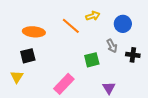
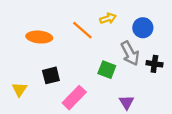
gray arrow: (112, 46) -> (130, 53), size x1.5
black square: (28, 56) -> (51, 75), moved
green square: (92, 60) -> (107, 70), turned 35

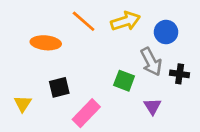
yellow arrow: (108, 18) -> (125, 21), size x1.5
orange line: (82, 30) -> (84, 21), moved
purple triangle: (127, 102) -> (152, 106), moved

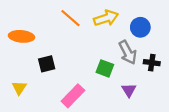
orange ellipse: (46, 43) -> (21, 36), moved
black square: (59, 87) -> (47, 64), moved

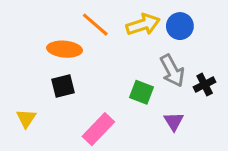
blue circle: (140, 27) -> (180, 26), moved
orange ellipse: (21, 36) -> (65, 49), moved
black cross: (152, 63) -> (205, 84), turned -35

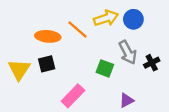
orange line: (95, 25) -> (77, 30), moved
yellow triangle: (26, 118) -> (19, 70), moved, size x1.5
purple triangle: (174, 121) -> (127, 100), moved, turned 35

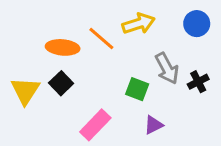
blue circle: (133, 19) -> (197, 24), moved
black square: (47, 64) -> (61, 83), turned -30
purple triangle: (127, 100) -> (153, 125), moved

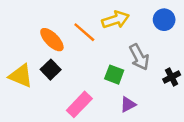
orange ellipse: (63, 47) -> (52, 40), turned 40
black cross: (198, 82) -> (172, 77), moved
yellow triangle: (25, 91) -> (21, 76), turned -40

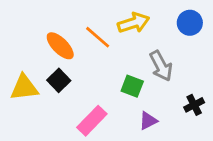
yellow triangle: (21, 76) -> (24, 88), turned -30
black cross: (172, 77) -> (194, 105), moved

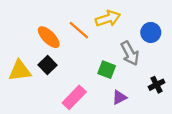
blue circle: (190, 23) -> (151, 32), moved

